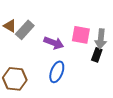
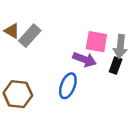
purple arrow: (54, 43) -> (85, 60), moved

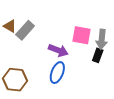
purple arrow: (85, 60) -> (58, 50), moved

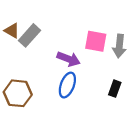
black rectangle: (98, 55) -> (115, 89), moved

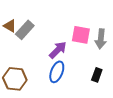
purple arrow: (69, 59) -> (58, 50), turned -66

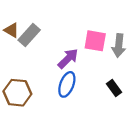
black rectangle: (97, 75) -> (114, 88), turned -56

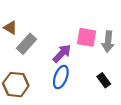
gray rectangle: (29, 35) -> (27, 44), moved

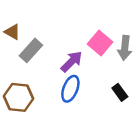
pink square: (87, 37) -> (100, 43), turned 30

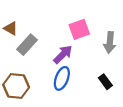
pink square: (100, 43) -> (79, 29), moved, turned 30

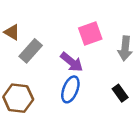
purple arrow: (63, 54) -> (72, 62), turned 84

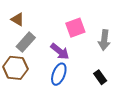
brown triangle: (12, 32) -> (18, 19), moved
brown hexagon: (18, 98) -> (15, 68), moved

